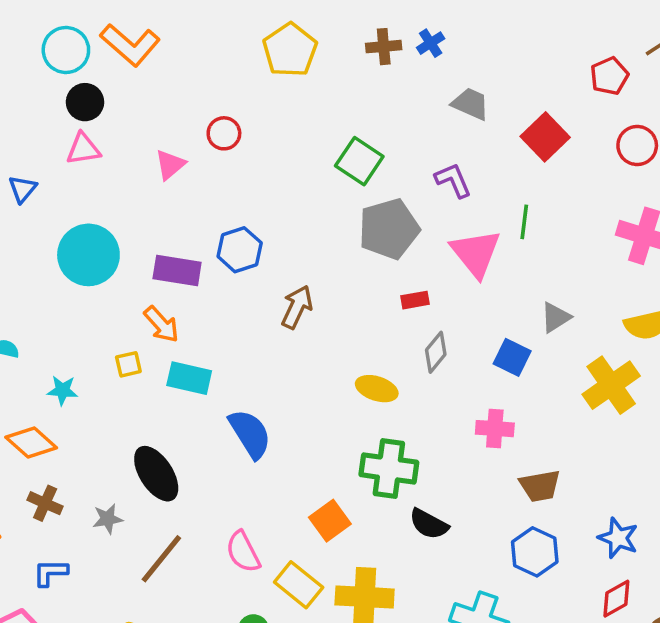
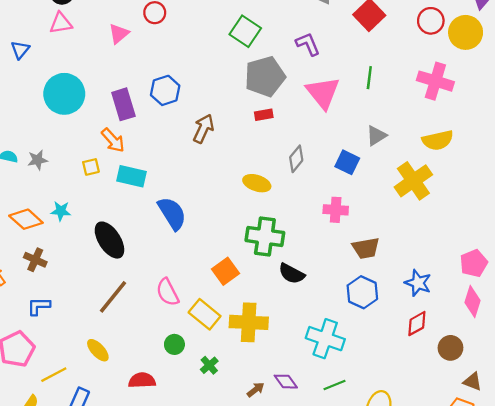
green line: (524, 222) -> (369, 78), moved
purple rectangle: (177, 271) -> (123, 104), turned 64
red rectangle: (415, 300) -> (264, 115), moved
cyan star: (62, 390) -> (61, 211), moved
gray star: (108, 519) -> (38, 160), moved

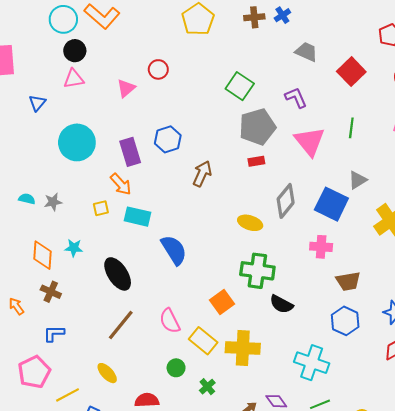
gray diamond: (296, 159) -> (286, 201), size x1.4
blue square: (347, 162) -> (331, 204), size x1.5
orange diamond: (26, 219) -> (42, 255), turned 52

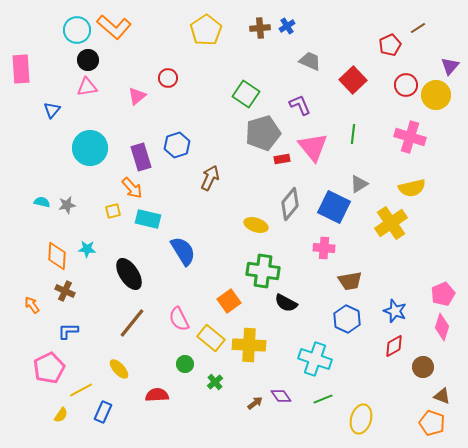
red rectangle: (256, 161) -> (282, 159), moved

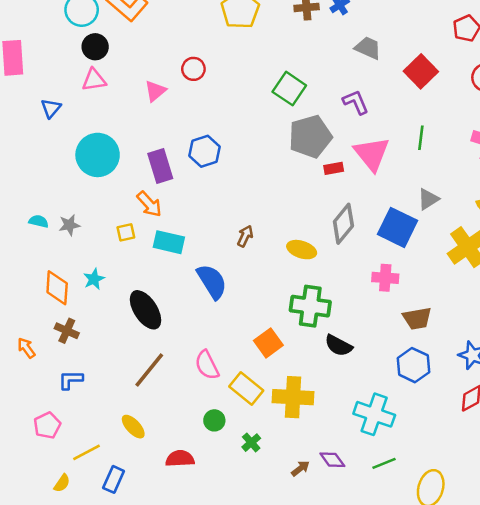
brown arrow: (210, 178) -> (245, 236), moved, size x0.7
cyan star: (87, 249) -> (94, 279), turned -30
pink pentagon: (49, 368) -> (47, 425), size x0.7

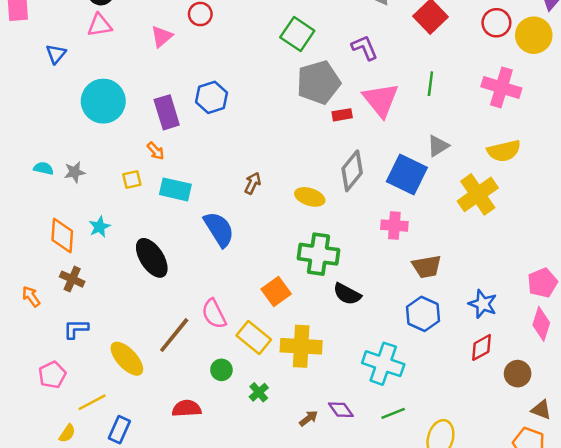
orange arrow: (149, 204) -> (156, 151), size x0.7
brown line: (149, 370) -> (174, 335), moved
yellow ellipse: (133, 427) -> (127, 359), moved, size x1.4

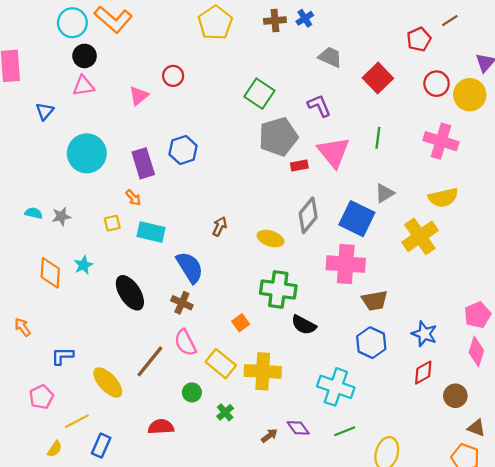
pink cross: (394, 226) -> (346, 264), size x1.6
brown cross: (72, 279) -> (182, 303), moved
orange square: (276, 291) -> (241, 323), size x0.7

